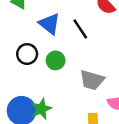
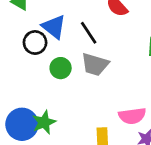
black circle: (27, 54) -> (35, 43), moved
gray trapezoid: (92, 80) -> (95, 64), moved

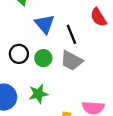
black circle: (35, 43) -> (19, 54), moved
green star: (44, 122) -> (38, 94), moved

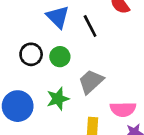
gray trapezoid: (72, 61) -> (91, 82), moved, turned 115

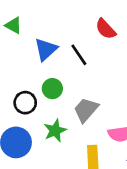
blue triangle: (58, 17) -> (46, 49), turned 40
black circle: (31, 54) -> (25, 103), moved

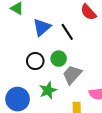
green circle: (52, 89) -> (59, 59), moved
black circle: (25, 103) -> (35, 61), moved

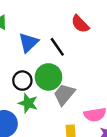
green circle: (59, 59) -> (48, 77), size x1.5
green star: (48, 90) -> (28, 103), moved, turned -30

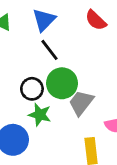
blue triangle: (28, 43) -> (44, 20), moved
black line: (57, 47) -> (49, 50), moved

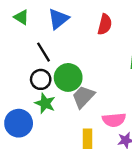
red semicircle: (96, 20) -> (105, 24), turned -126
black line: (49, 50) -> (44, 52), moved

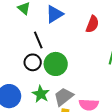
gray trapezoid: (83, 97) -> (64, 97), moved
green star: (45, 103) -> (41, 94), moved

